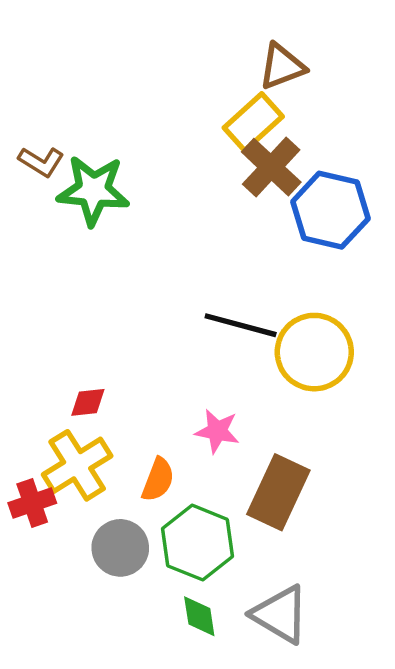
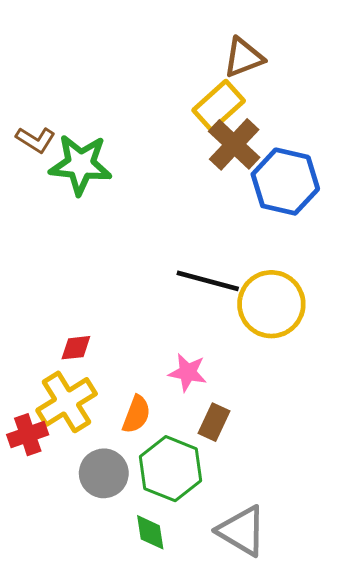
brown rectangle: (278, 492) -> (214, 422), moved, size x0.6
green diamond: (199, 616) -> (150, 532), moved

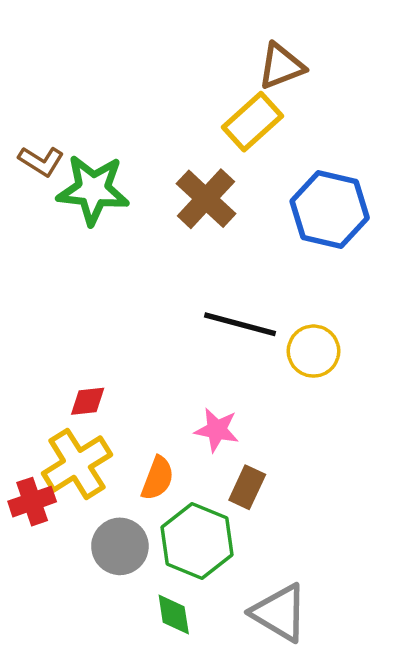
brown cross: (234, 144) -> (206, 199), moved
yellow circle: (271, 304) -> (313, 351), size x0.7

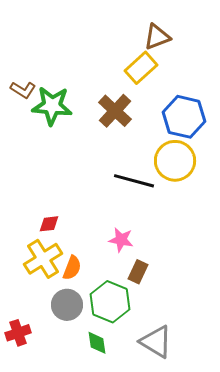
yellow circle: (313, 351) -> (175, 161), moved, size x1.4
orange semicircle: (158, 478) -> (72, 268), moved
red cross: (32, 502) -> (18, 333), moved

